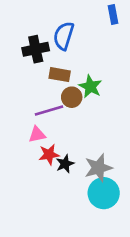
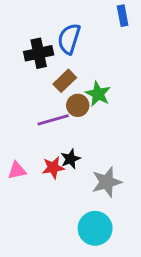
brown rectangle: (60, 75) -> (65, 81), turned -54
pink triangle: (37, 134) -> (17, 170), moved
black star: (65, 164) -> (70, 159), moved
cyan circle: (104, 193) -> (95, 228), moved

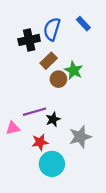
blue rectangle: (123, 16) -> (83, 24), moved, turned -32
purple line: (53, 120) -> (35, 112), moved
red star: (53, 168) -> (40, 142), moved
cyan circle: (95, 228) -> (52, 164), moved

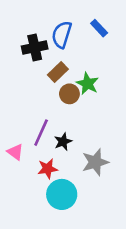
purple line: (35, 112) -> (41, 133), turned -50
pink triangle: (13, 128) -> (15, 152), turned 48

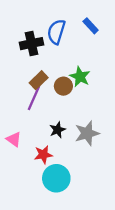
brown rectangle: (58, 72) -> (39, 80), moved
purple line: (41, 133) -> (34, 98), moved
gray star: (95, 162) -> (87, 133), moved

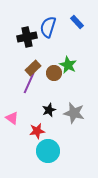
gray star: (87, 133) -> (74, 113), turned 30

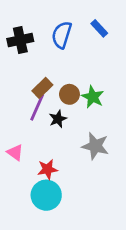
black cross: (27, 37) -> (20, 40), moved
green star: (68, 65) -> (93, 97), moved
black star: (49, 110) -> (58, 119), moved
cyan circle: (48, 151) -> (46, 195), moved

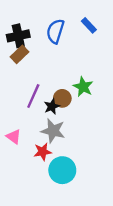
brown rectangle: (42, 88) -> (19, 54), moved
brown circle: (69, 94) -> (62, 98), moved
gray star: (95, 146) -> (53, 131), moved
cyan circle: (46, 195) -> (62, 170), moved

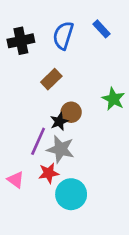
brown rectangle: (19, 54) -> (51, 79), moved
green star: (83, 87) -> (113, 99), moved
purple line: (33, 96) -> (38, 141), moved
pink triangle: (14, 137) -> (16, 180), moved

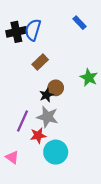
blue semicircle: (63, 36) -> (33, 30), moved
purple line: (38, 141) -> (23, 121), moved
pink triangle: (16, 180) -> (12, 157), moved

